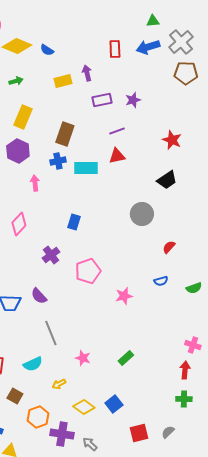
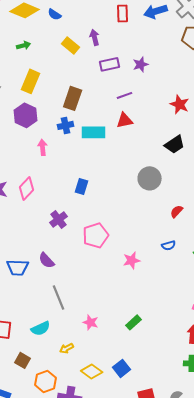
yellow rectangle: (63, 81) -> (71, 45), turned 54

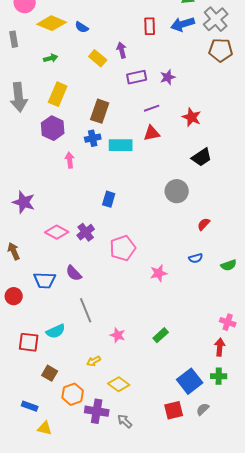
red star: (180, 104) -> (192, 117), moved
pink diamond: (27, 188) -> (57, 232), moved, turned 75
cyan semicircle: (41, 328) -> (56, 331), moved
blue square: (122, 368) -> (190, 381), moved, size x1.4

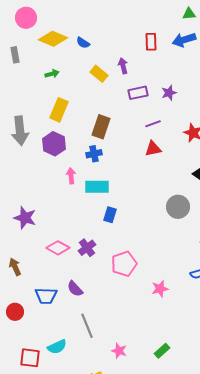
gray arrow: (19, 97) -> (20, 131), moved
cyan rectangle: (121, 145) -> (97, 187), moved

